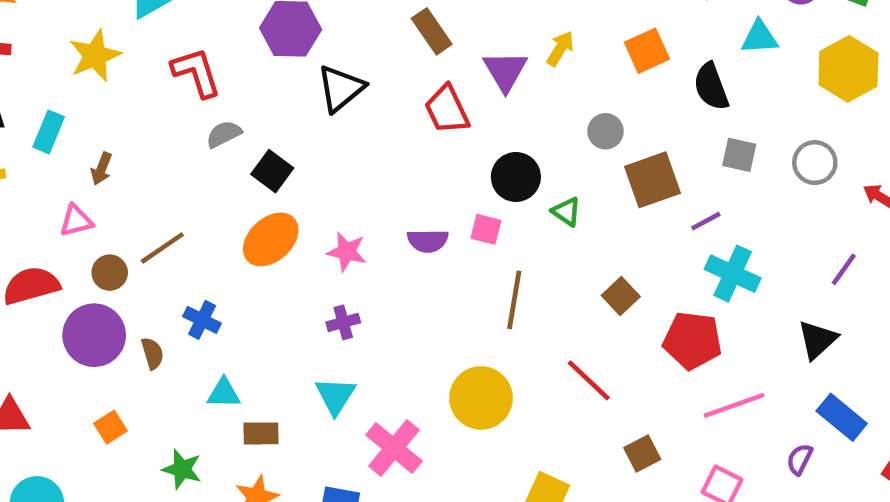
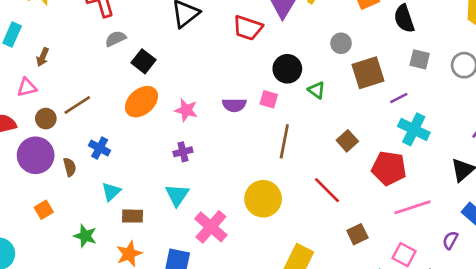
red trapezoid: (447, 110) -> (248, 28), turned -48
cyan triangle: (224, 393) -> (111, 192), turned -45

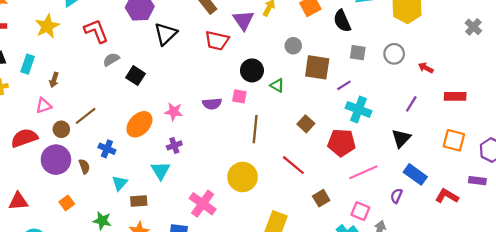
brown square: (368, 73) -> (317, 67), turned 32
orange ellipse: (141, 102) -> (139, 124), moved
cyan triangle: (177, 195) -> (161, 170), moved

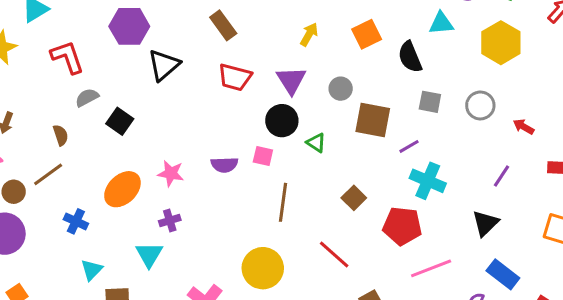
purple triangle: (243, 20) -> (291, 80), moved
brown semicircle: (84, 166) -> (61, 135), moved

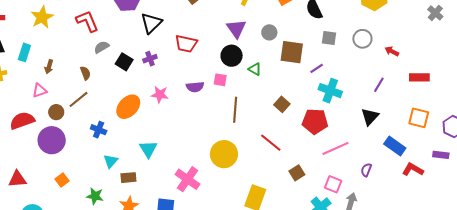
red trapezoid: (235, 77) -> (186, 44), moved
purple cross: (170, 221) -> (150, 59), moved
blue rectangle: (503, 274) -> (395, 146), moved

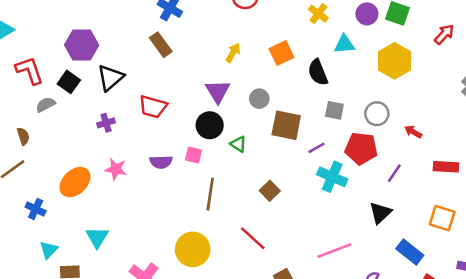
black square: (124, 62) -> (69, 82), moved
red pentagon: (315, 121) -> (361, 148), moved

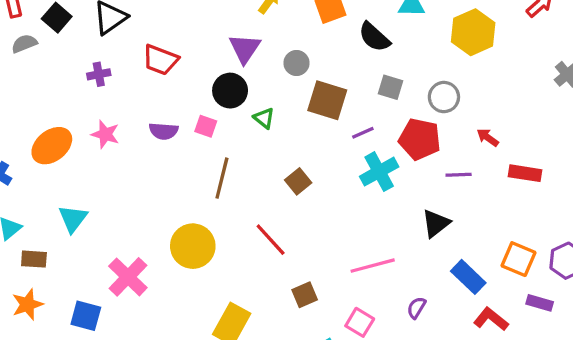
black semicircle: (318, 72) -> (374, 37), turned -32
red arrow: (413, 132) -> (488, 138), moved
purple line: (394, 173) -> (459, 175), turned 48
cyan cross: (332, 177) -> (379, 172), turned 32
orange square: (442, 218) -> (518, 259), moved

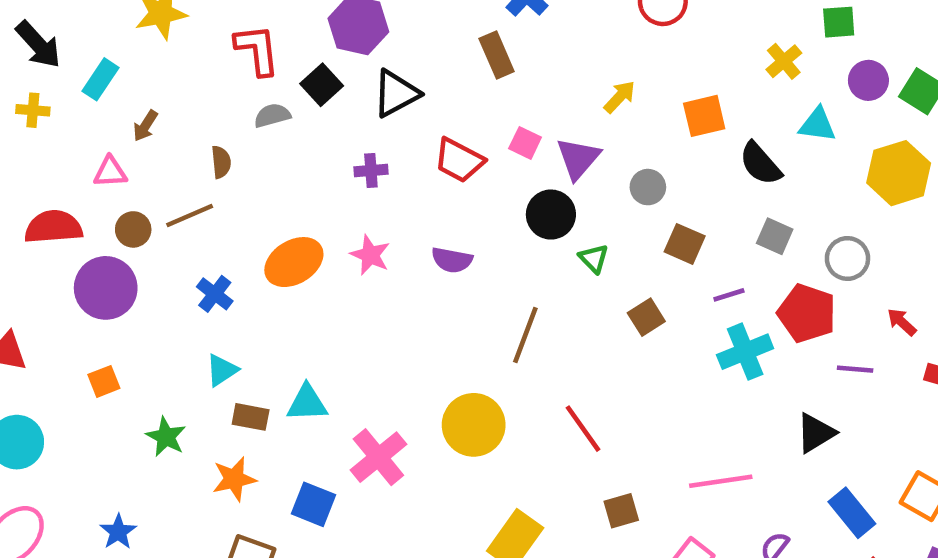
brown square: (327, 100) -> (685, 244), size x0.7
pink square: (206, 126) -> (525, 143), moved
brown square: (298, 181) -> (646, 317), moved
cyan triangle: (73, 219) -> (307, 403), moved, turned 44

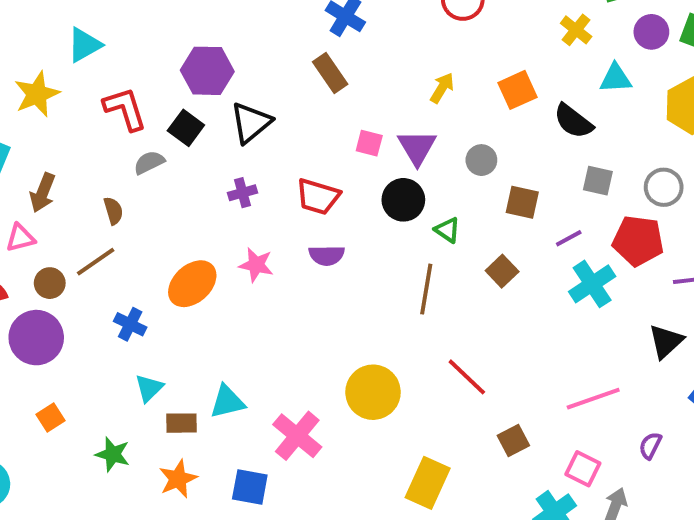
brown arrow: (145, 126) -> (43, 193), size x1.4
red trapezoid: (459, 160) -> (318, 197), moved
brown line: (525, 335) -> (426, 289), moved

